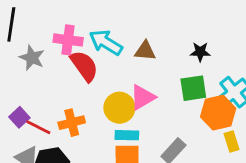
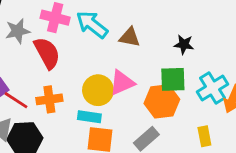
gray star: (32, 58) -> (18, 31), turned 30
red semicircle: (84, 66) -> (47, 53), moved
orange hexagon: (218, 113) -> (162, 101), moved
cyan rectangle: (127, 135) -> (89, 117), moved

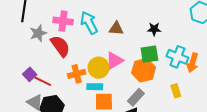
cyan arrow: (92, 24) -> (89, 23), turned 30
cyan cross: (212, 88) -> (177, 57), turned -30
orange cross: (49, 99) -> (77, 74), moved

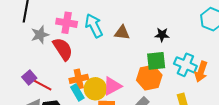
pink triangle: (114, 60) -> (112, 86), moved
yellow circle: (99, 68) -> (95, 89), moved
cyan rectangle: (95, 87) -> (77, 93), moved, turned 56

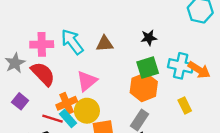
orange arrow: (201, 72) -> (199, 70), turned -66
purple square: (29, 78) -> (20, 101), moved
red line: (43, 85) -> (53, 119), moved
pink triangle: (112, 86) -> (87, 81), moved

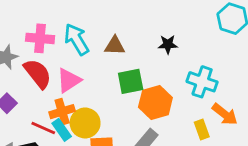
green square: (148, 68) -> (131, 81), moved
orange arrow: (199, 70) -> (225, 114), moved
pink triangle: (87, 81) -> (69, 80), moved

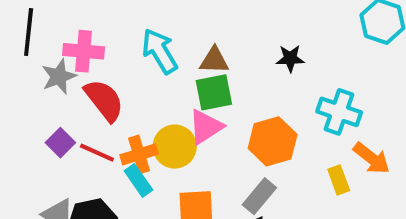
pink cross: (40, 38) -> (84, 51), moved
pink triangle: (69, 80) -> (206, 127), moved
green square: (131, 81) -> (214, 92), moved
yellow circle: (85, 123) -> (175, 147), moved
red line: (43, 128) -> (97, 153), moved

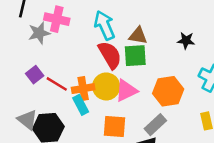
red semicircle: (104, 100) -> (110, 55), moved
pink triangle: (206, 127) -> (126, 91), moved

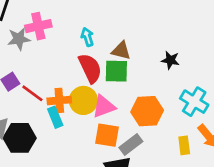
pink cross: (57, 19) -> (38, 26), turned -30
cyan arrow: (105, 25) -> (87, 37), size x0.6
orange square: (115, 127) -> (107, 135), moved

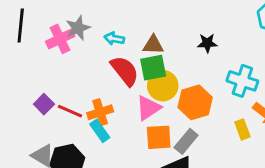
cyan arrow: (87, 37) -> (114, 39), turned -48
gray star: (19, 39) -> (78, 28), moved
yellow circle: (83, 100) -> (163, 86), moved

